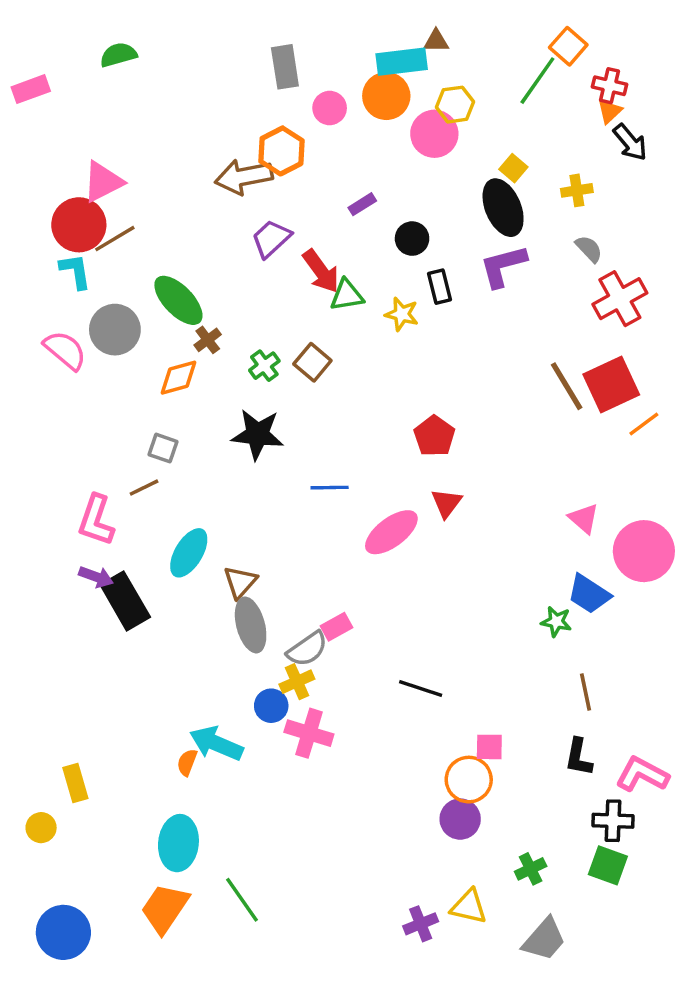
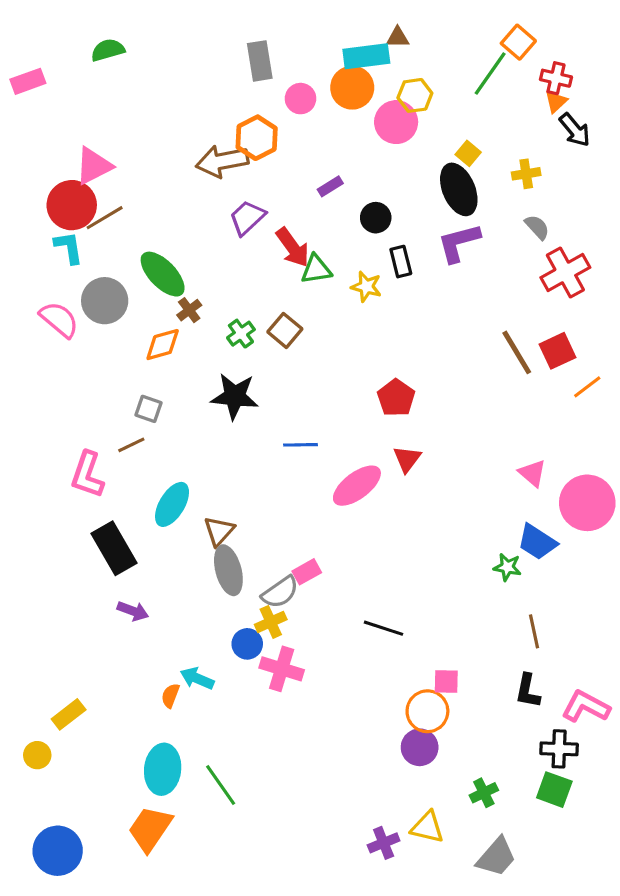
red square: (611, 385) -> (557, 351), size x0.7
purple arrow: (96, 577) -> (133, 611), moved
cyan arrow: (216, 743) -> (197, 678), size x0.7
yellow rectangle: (75, 783) -> (69, 714), turned 68
green line: (242, 900) -> (221, 785), moved

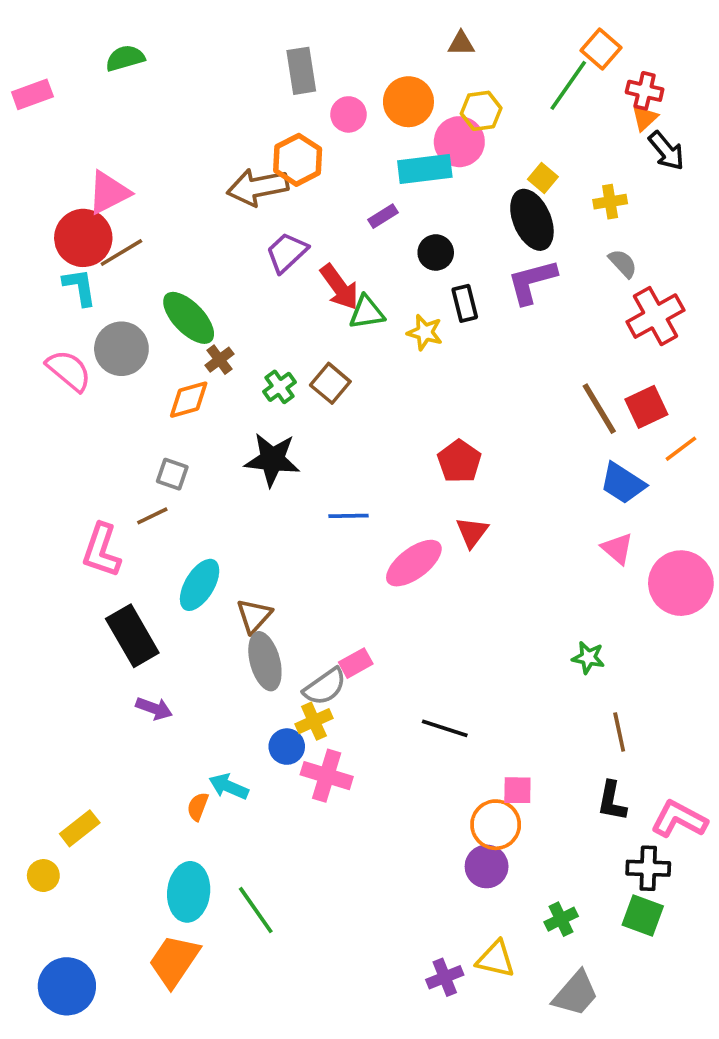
cyan rectangle: (366, 56) -> (425, 169), moved
blue trapezoid: (537, 542) -> (623, 483), moved

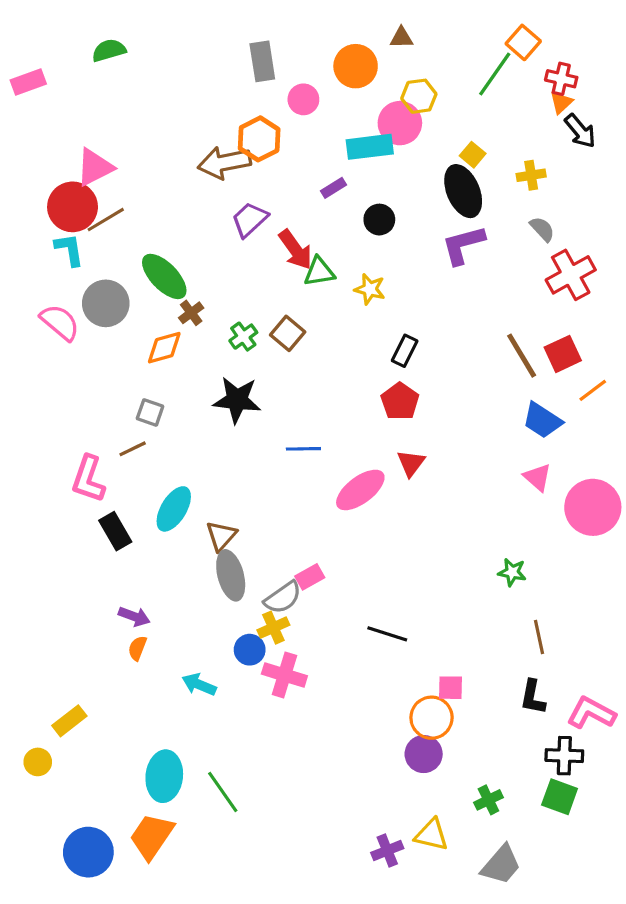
orange circle: (408, 102) -> (356, 66), moved
black rectangle: (465, 303) -> (405, 351), moved, turned 40
black rectangle: (132, 636) -> (115, 531), moved, size x0.7
orange semicircle: (198, 807) -> (137, 648), moved
blue circle: (67, 986) -> (88, 852), moved

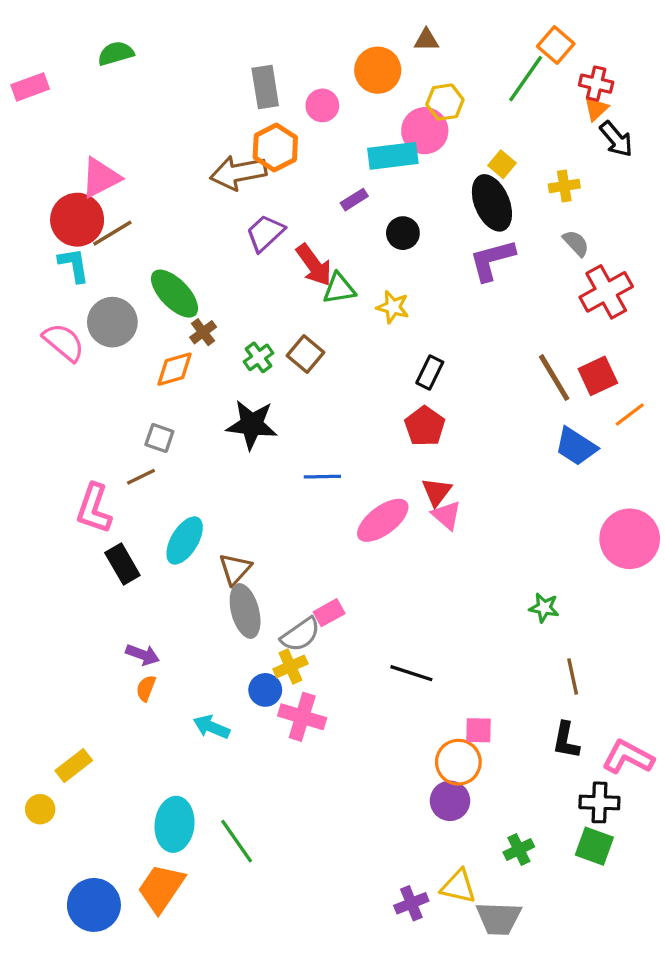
gray rectangle: (262, 61) -> (265, 87), moved
pink triangle: (537, 477) -> (447, 515), moved
gray trapezoid: (501, 865) -> (499, 918), moved, turned 51

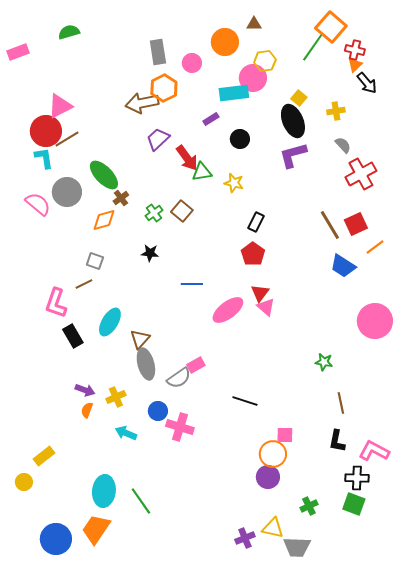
orange square: (556, 45) -> (331, 27), size x1.4
black star: (252, 425) -> (150, 253), size x0.6
yellow cross: (290, 666) -> (116, 397), moved

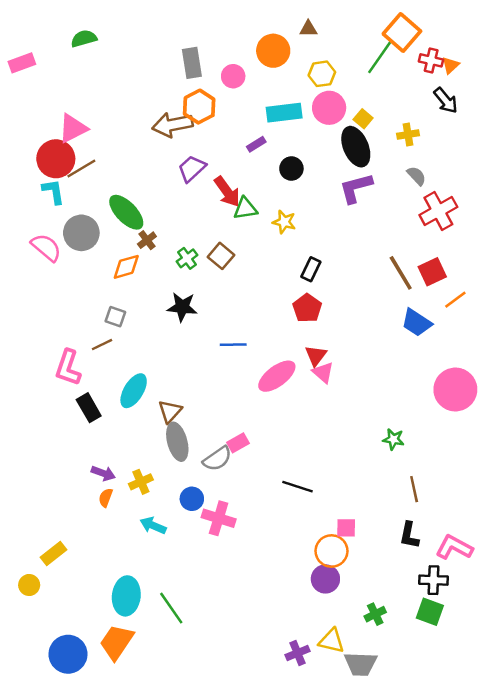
orange triangle: (355, 65) -> (451, 65), moved
pink circle: (253, 78) -> (329, 108), moved
black star: (150, 253) -> (182, 307), size x1.4

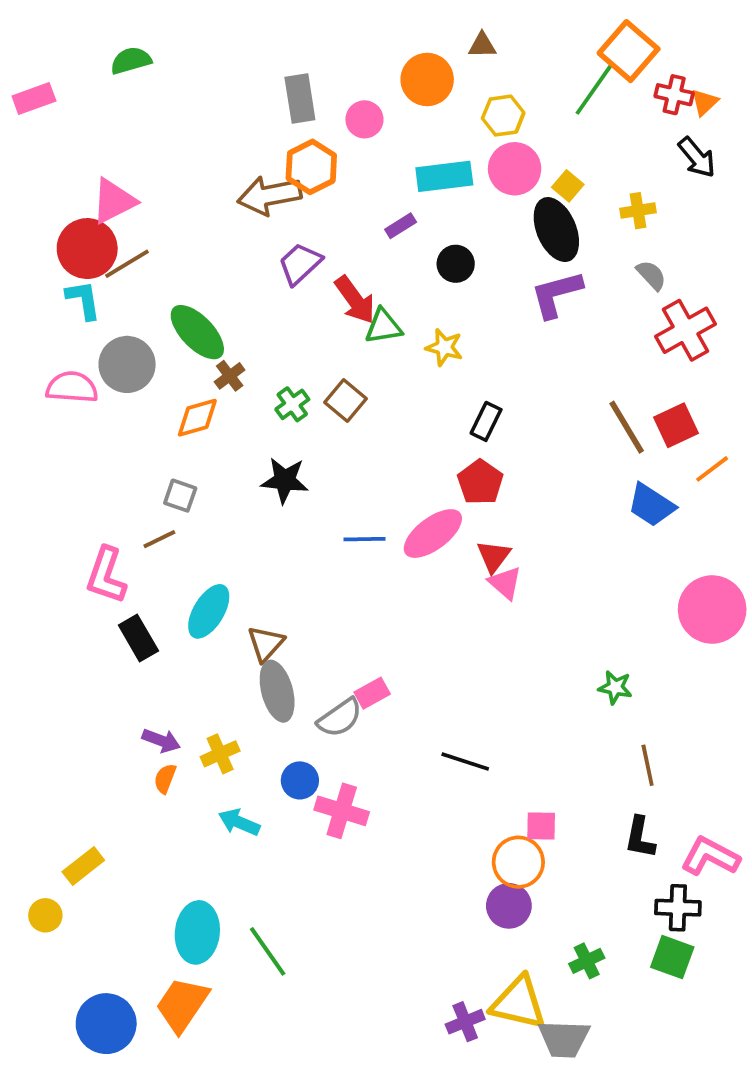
pink semicircle: (46, 247) -> (72, 387), turned -36
pink ellipse: (277, 376) -> (433, 534), moved
yellow triangle: (331, 641) -> (518, 1003), size x1.4

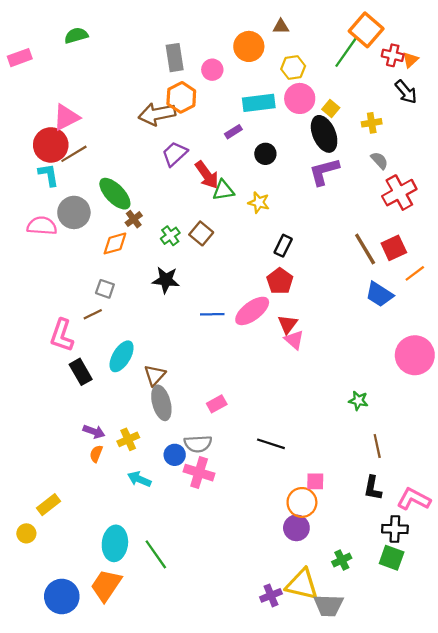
gray semicircle: (340, 718) -> (198, 444), moved, turned 32

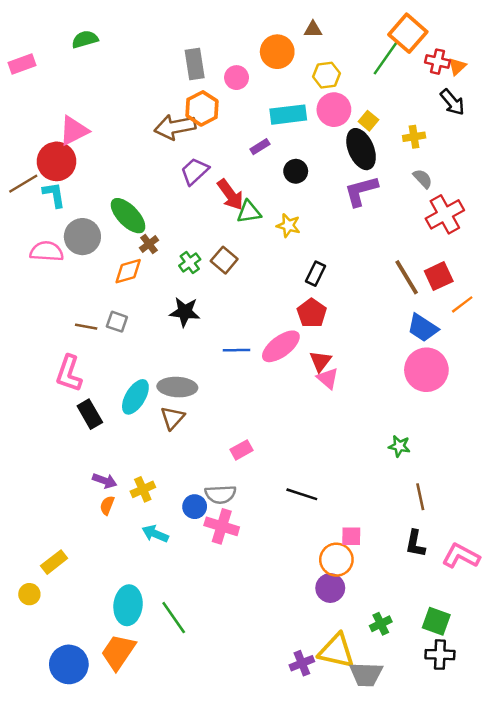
brown line: (74, 154) -> (23, 184), moved
brown line: (93, 314) -> (86, 327), moved, turned 36
pink circle: (415, 355) -> (426, 370), moved
gray ellipse: (161, 403) -> (177, 387), moved, turned -72
black cross: (395, 529) -> (440, 655), moved

